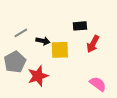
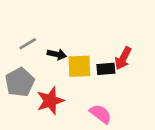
black rectangle: (80, 26) -> (106, 69), moved
pink semicircle: (98, 84) -> (101, 114), moved

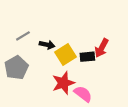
yellow square: (79, 66) -> (66, 55), turned -30
red star: (50, 101) -> (63, 83), moved

